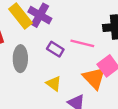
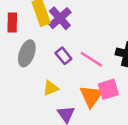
yellow triangle: (54, 83) -> (51, 88), turned 42

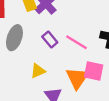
pink square: (108, 89) -> (94, 71), turned 30

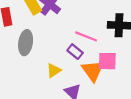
purple rectangle: (50, 39) -> (75, 52), moved

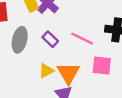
purple rectangle: (75, 52) -> (50, 39), moved
orange triangle: (93, 71) -> (68, 73), moved

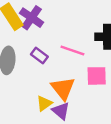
yellow triangle: (46, 71) -> (44, 103), moved

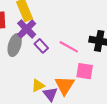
purple cross: (32, 18) -> (27, 29), moved
orange triangle: (63, 88) -> (65, 85), moved

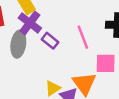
pink line: (69, 47) -> (83, 37), turned 48

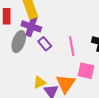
purple cross: (30, 23) -> (31, 26), turned -30

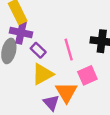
pink square: (86, 71) -> (87, 75), turned -30
yellow triangle: (39, 82) -> (43, 74), moved, size x1.5

